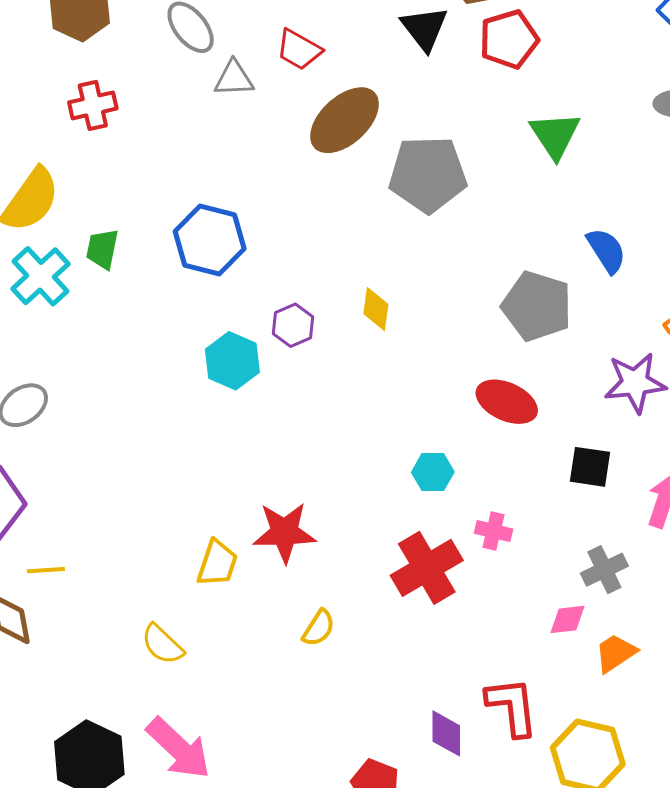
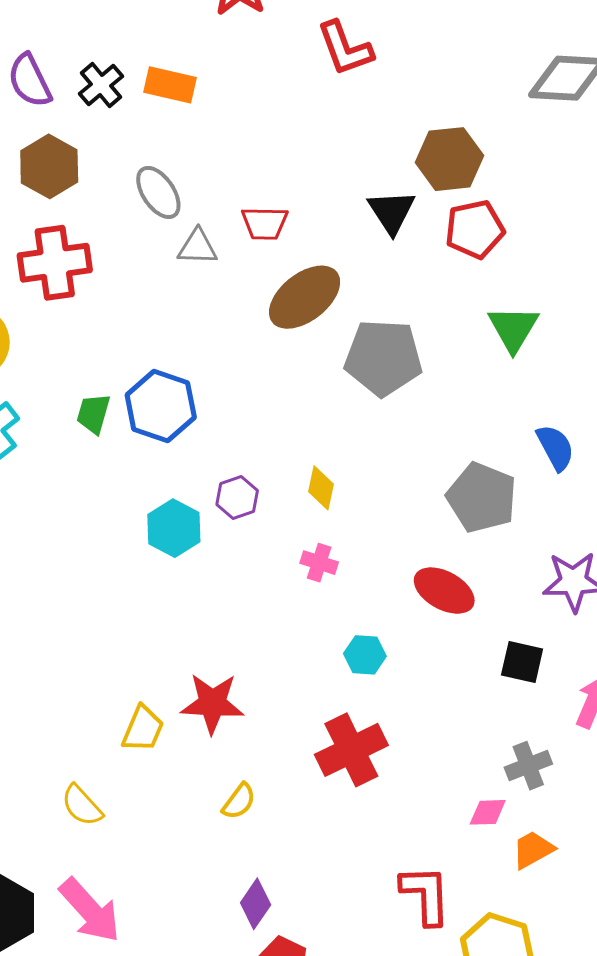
red trapezoid: (299, 50) -> (265, 223), turned -33
red cross: (93, 105) -> (55, 263), size x1.5
green trapezoid: (102, 249) -> (93, 414), moved
pink cross: (494, 531) -> (319, 563), moved
purple diamond: (446, 733) -> (256, 904), moved, turned 30

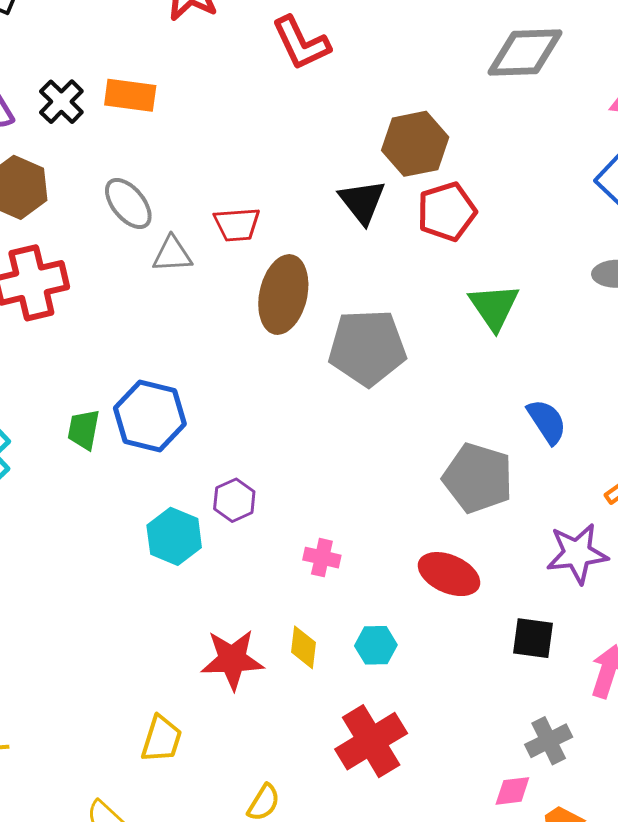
brown ellipse: (305, 297) -> (283, 295), turned -34
yellow diamond: (321, 488) -> (304, 647), moved
red star: (212, 703) -> (232, 660), moved

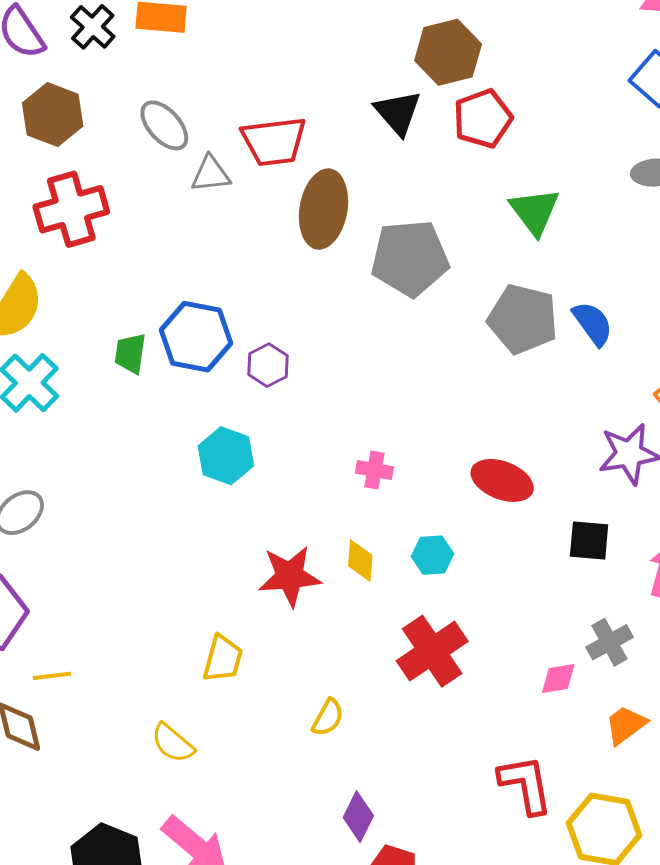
red trapezoid: (237, 224) -> (274, 141), size x1.4
gray pentagon: (478, 478) -> (523, 319), moved
purple hexagon: (234, 500) -> (268, 365), moved
pink diamond: (512, 791) -> (558, 679), moved

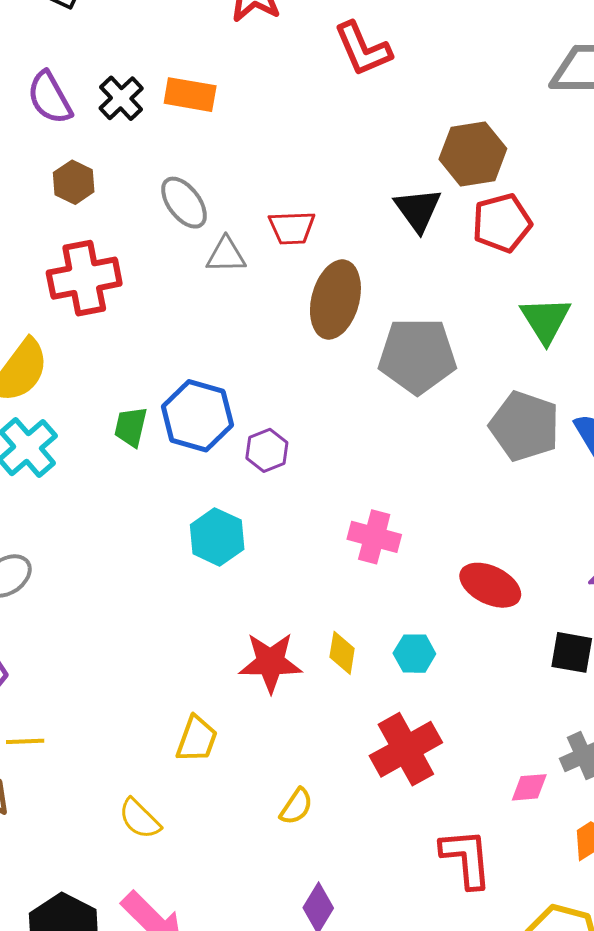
brown hexagon: (53, 115) -> (74, 182), size x0.7
red trapezoid: (274, 141) -> (292, 228), size x0.7
pink cross: (374, 470) -> (374, 537), moved, size x1.4
red L-shape: (526, 784) -> (466, 858), moved

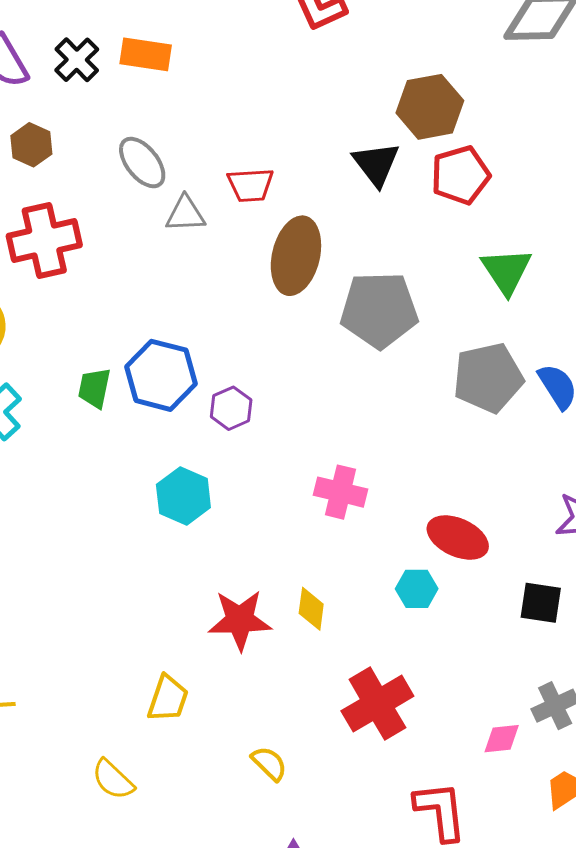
gray pentagon: (525, 426) -> (488, 378), turned -30
cyan hexagon: (414, 654) -> (417, 589), moved
yellow semicircle: (296, 806) -> (269, 763), turned -78

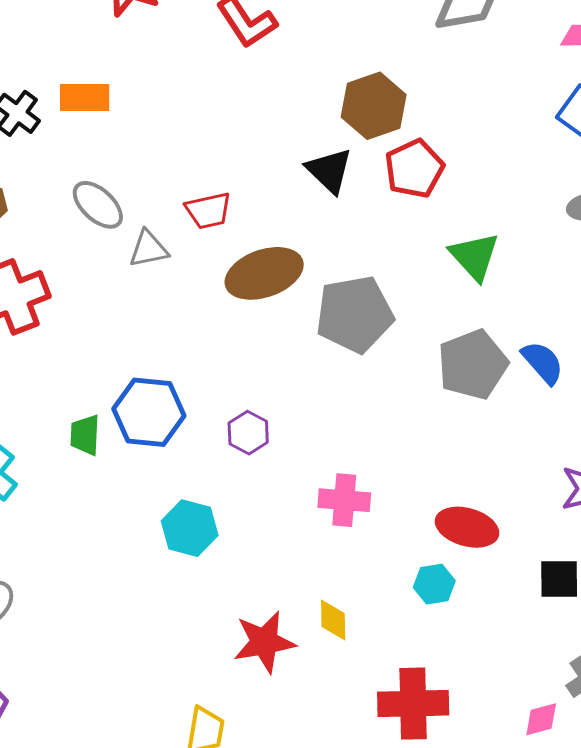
brown ellipse: (296, 256) -> (264, 273), turned 66
purple hexagon: (231, 408) -> (248, 433), moved
red cross: (377, 704) -> (413, 704), turned 38

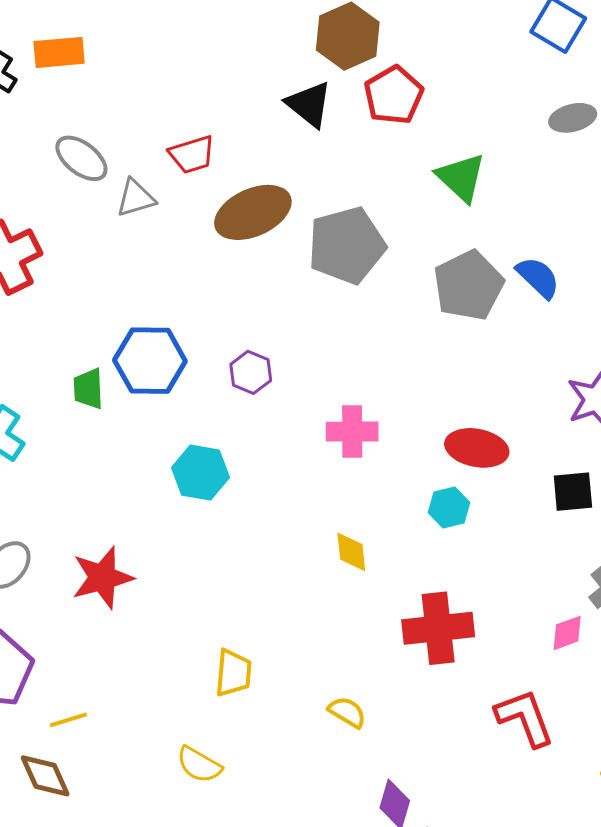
red star: (264, 642) -> (102, 578), moved

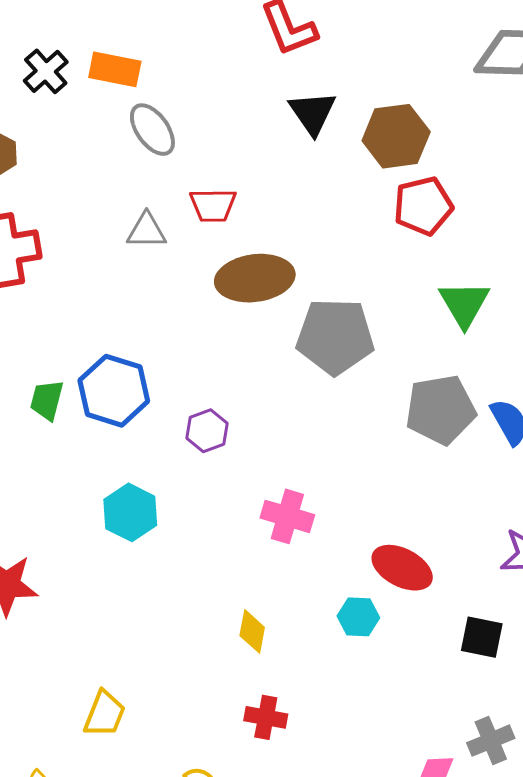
black triangle: (309, 104) -> (313, 113), moved
gray ellipse: (81, 158) -> (152, 130), moved
red cross: (438, 628) -> (266, 717), moved, size x0.6

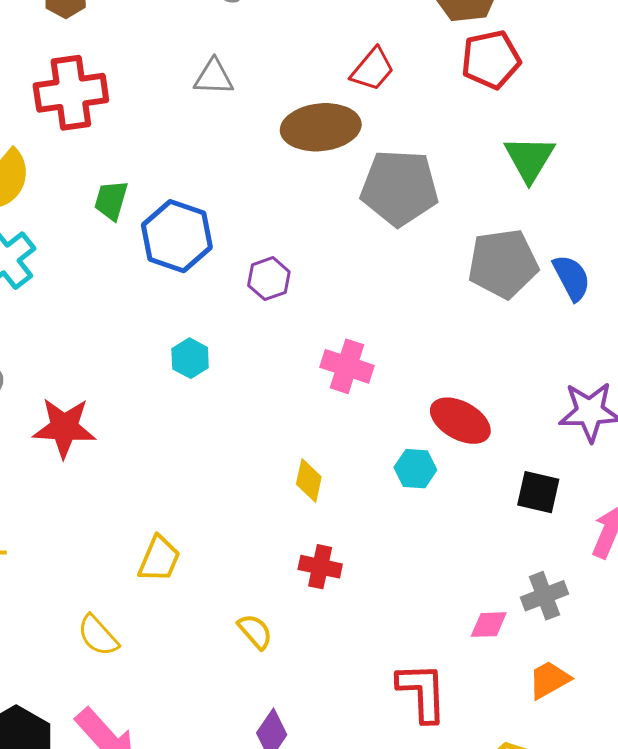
red trapezoid: (213, 205) -> (372, 69), moved, turned -51
green trapezoid: (47, 400) -> (111, 200), moved
cyan hexagon: (130, 512) -> (190, 358), size x0.7

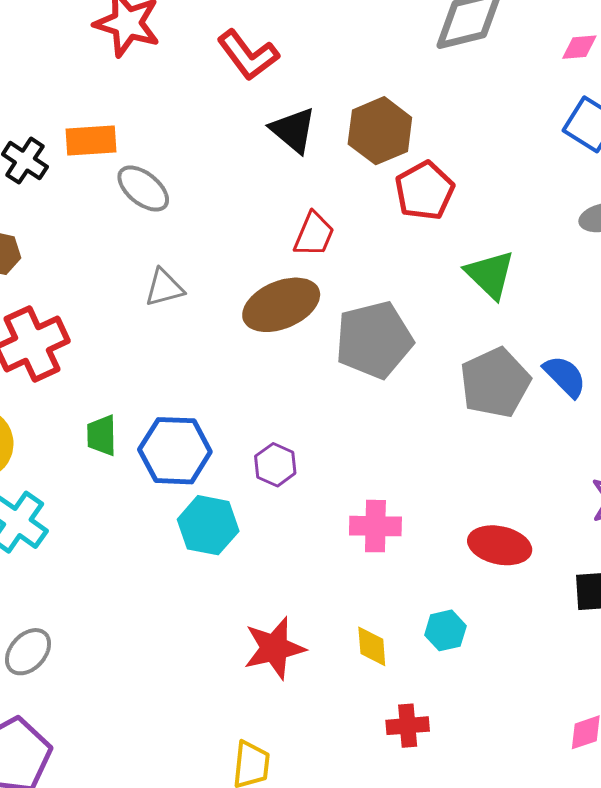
cyan hexagon: (190, 358) -> (208, 525), moved, size x1.5
red star: (64, 428) -> (274, 648), moved
cyan hexagon: (415, 469) -> (445, 630), moved

